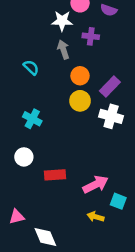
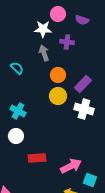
white circle: (24, 157) -> (16, 136), moved

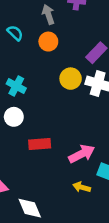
orange circle: (58, 75) -> (48, 42), moved
yellow circle: (58, 96) -> (71, 79), moved

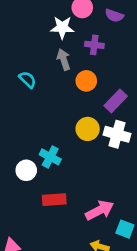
orange circle: (48, 42) -> (86, 81), moved
cyan cross: (16, 86) -> (50, 157), moved

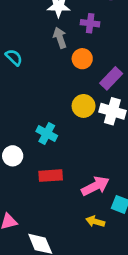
cyan semicircle: (28, 80) -> (14, 57), moved
white circle: (26, 170) -> (13, 156), moved

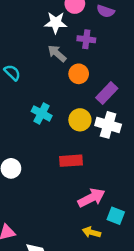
gray arrow: (60, 38) -> (57, 53), turned -30
cyan cross: (47, 134) -> (42, 113), moved
red rectangle: (51, 176) -> (71, 161), moved

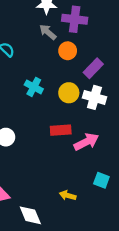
purple cross: (86, 39) -> (75, 19), size x1.5
pink arrow: (91, 198) -> (86, 142), moved
yellow arrow: (91, 232) -> (68, 195), moved

